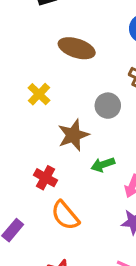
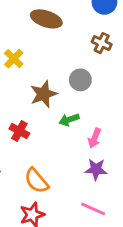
gray circle: (108, 106) -> (80, 80), moved
orange semicircle: (65, 215) -> (36, 181), moved

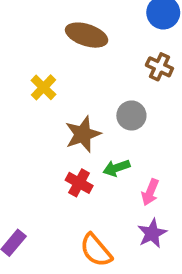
red cross: (19, 131) -> (79, 183), moved
purple star: (96, 169) -> (152, 233), turned -30
orange semicircle: (36, 181) -> (96, 250), moved

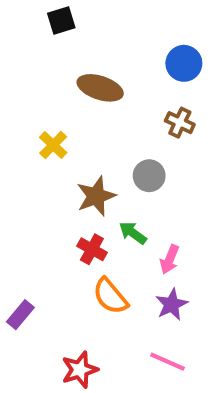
green arrow: (116, 168) -> (133, 233), turned 55
orange semicircle: (96, 250) -> (110, 296), moved

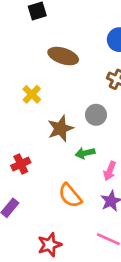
green arrow: (133, 233) -> (85, 153), turned -48
red cross: (92, 249) -> (21, 164), moved, turned 36

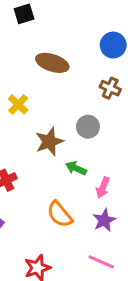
green arrow: (85, 153) -> (76, 168), turned 36

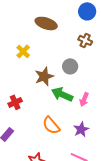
green arrow: (76, 168) -> (62, 94), size x1.5
pink arrow: (103, 188) -> (84, 99), moved

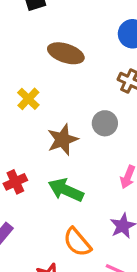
green arrow: (62, 94) -> (66, 190), moved
orange semicircle: (51, 125) -> (77, 242), moved

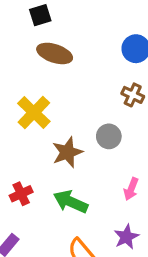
brown ellipse: (66, 53) -> (55, 53), moved
yellow cross: (28, 99) -> (34, 112), size x1.5

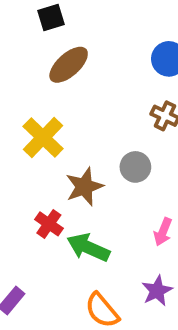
brown ellipse: (55, 53) -> (69, 65), turned -60
red cross: (21, 194) -> (49, 224), moved, turned -30

